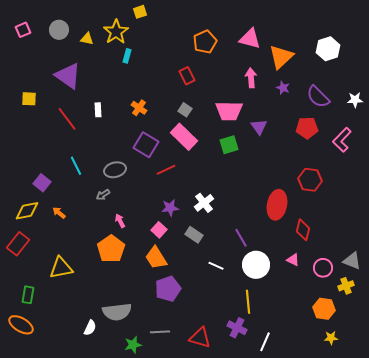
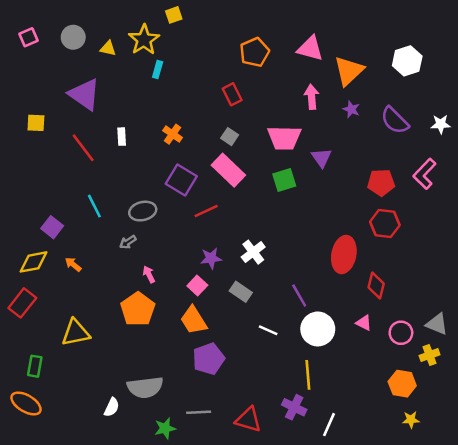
red pentagon: (307, 128) -> (381, 182), moved

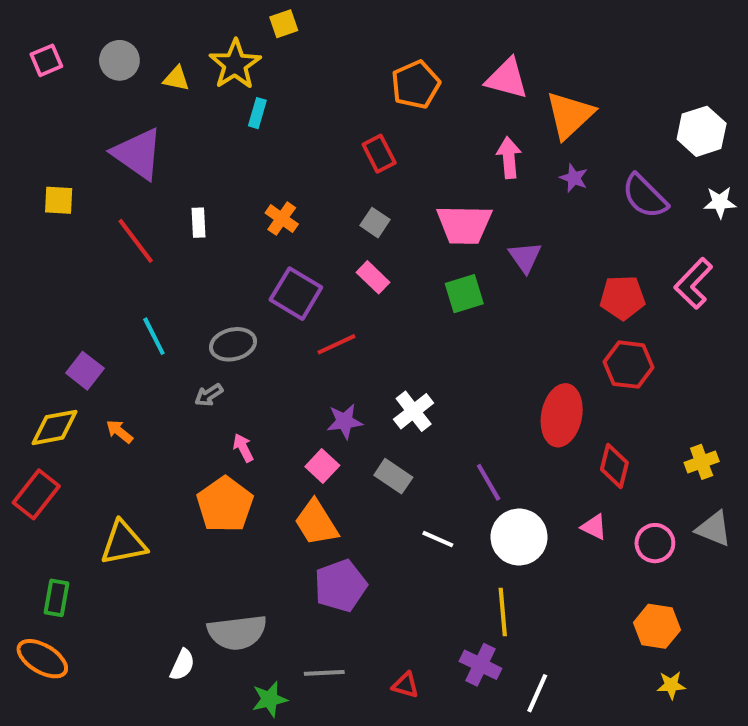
white hexagon: (407, 61) -> (702, 131), moved
pink rectangle: (228, 170) -> (373, 277), size x0.6
yellow cross: (430, 355) -> (702, 462), moved
red triangle: (248, 420) -> (405, 685), size x0.6

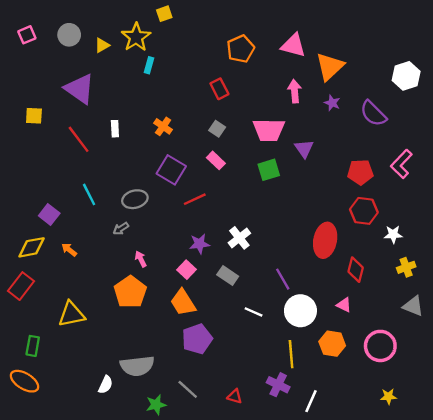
yellow triangle: (176, 79) -> (102, 45), turned -42
white star: (720, 202) -> (393, 234), moved
pink circle: (655, 543) -> (380, 346), moved, size x1.4
orange hexagon: (657, 626) -> (332, 344), moved
gray line: (324, 673) -> (188, 389), turned 45

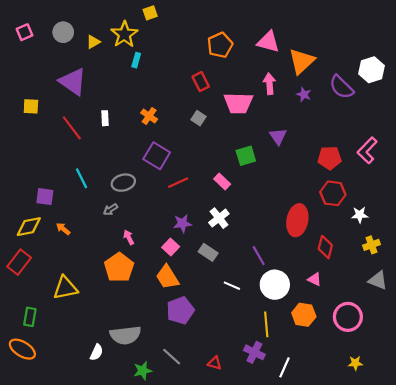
purple semicircle: (373, 113) -> (341, 87), moved
pink trapezoid: (269, 130) -> (238, 103), moved
pink rectangle: (216, 160) -> (222, 182), moved
purple square: (49, 214) -> (45, 197), turned -30

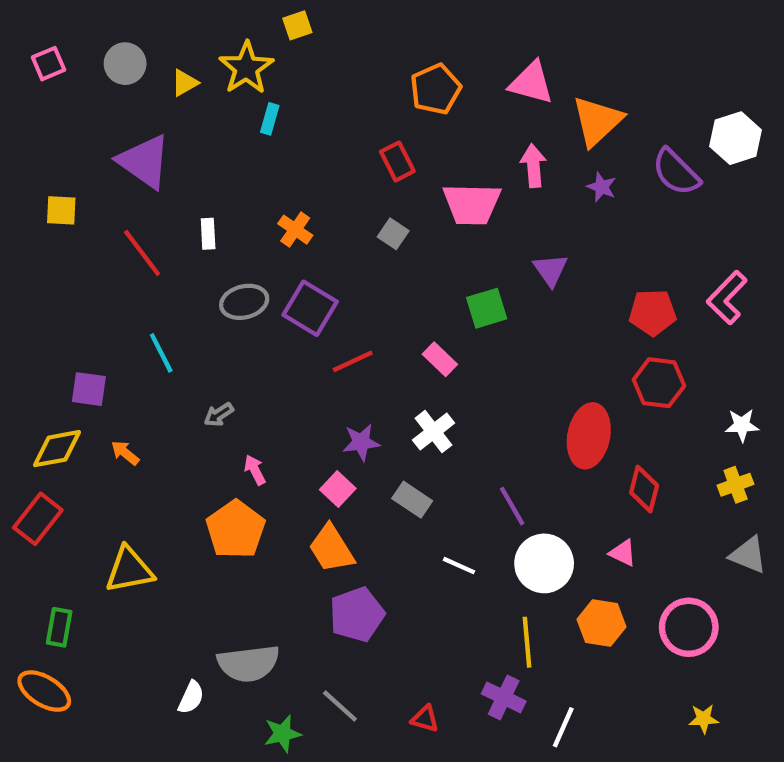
gray ellipse: (123, 183) -> (244, 302), moved
white star: (360, 215) -> (742, 425), moved

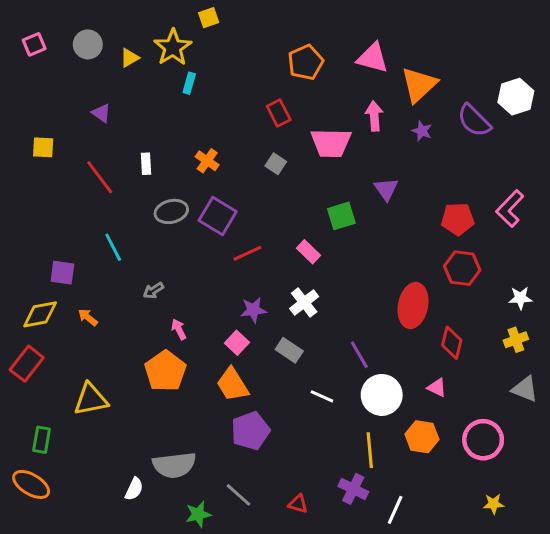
purple triangle: (144, 161) -> (101, 113), size x0.5

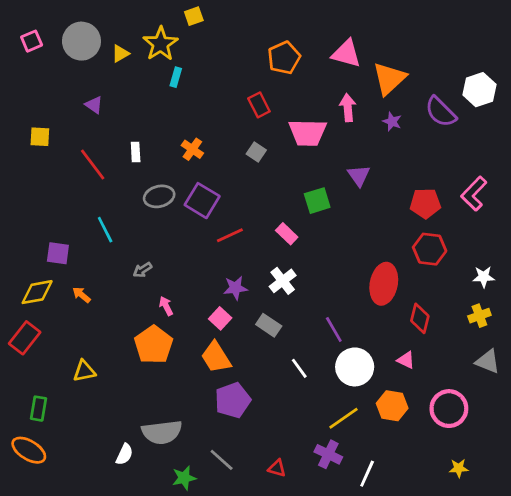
gray circle: (88, 44) -> (81, 41), size x1.4
white line: (322, 396) -> (299, 368), turned 30
yellow triangle: (91, 399) -> (84, 371), size x0.7
yellow line: (370, 450) -> (344, 418), turned 60

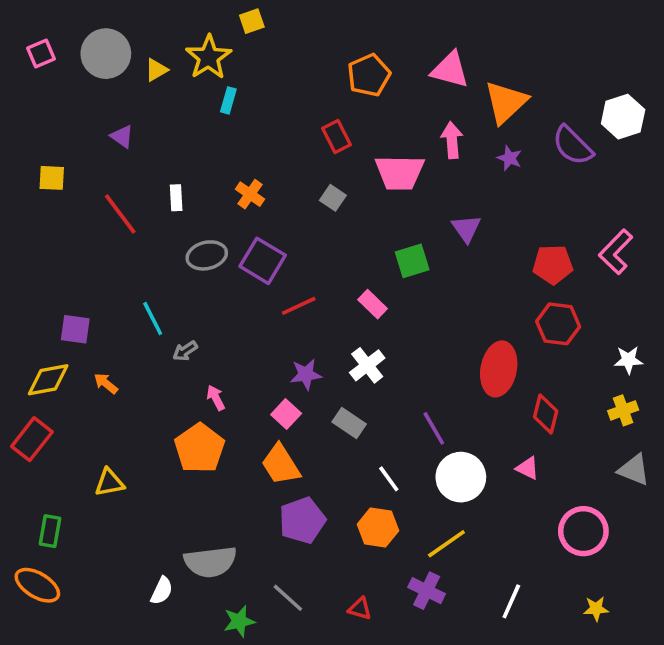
cyan line: (105, 230) -> (153, 318), moved
orange hexagon: (392, 406) -> (378, 528), moved
white line: (367, 474) -> (511, 601), moved

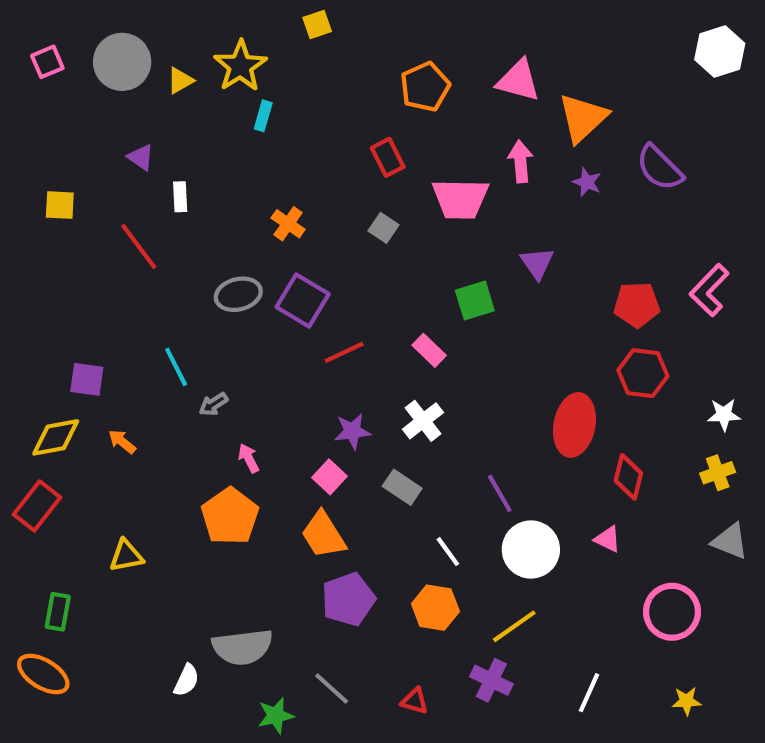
yellow square: (252, 21) -> (317, 25), moved
white hexagon: (623, 117) -> (720, 51), moved
white rectangle: (176, 198) -> (180, 197), moved

